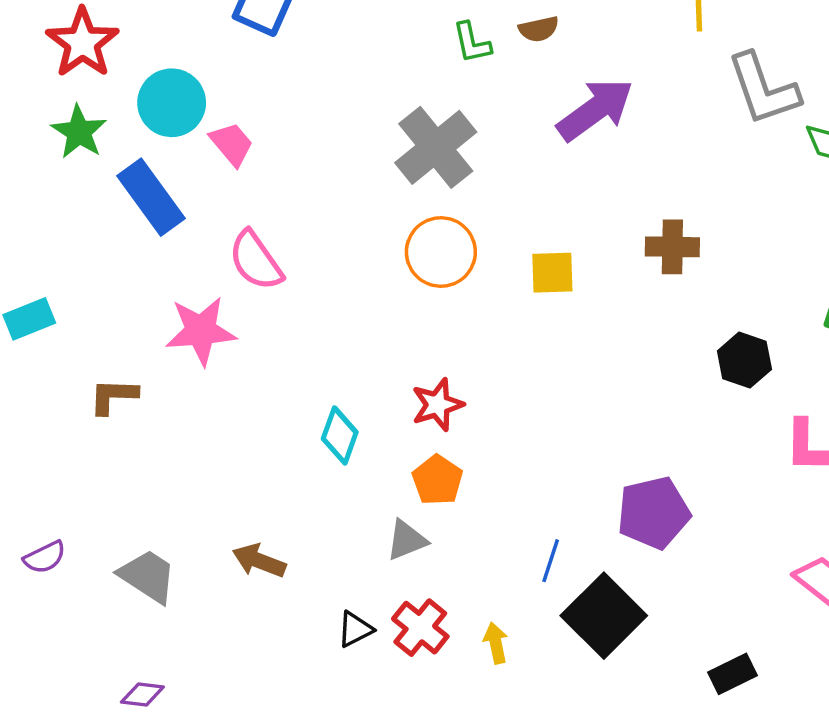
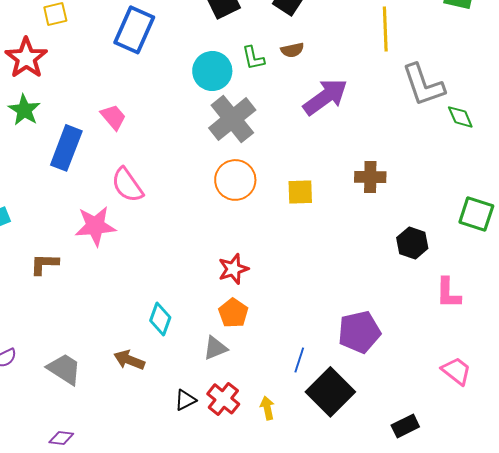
cyan circle: (172, 103) -> (212, 71), moved
blue rectangle: (151, 197) -> (66, 148), turned 57
cyan diamond: (340, 436) -> (160, 319), moved

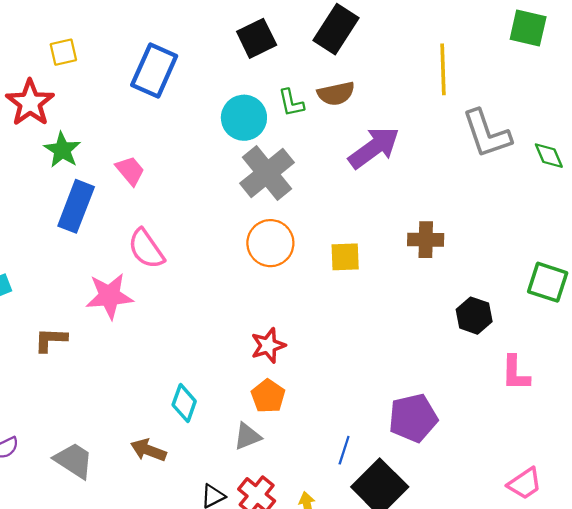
brown semicircle: (292, 50) -> (336, 94), size x1.4
green star: (24, 110) -> (62, 150), moved
green diamond: (460, 117) -> (549, 156), moved
pink trapezoid: (456, 371) -> (525, 484), moved, turned 108

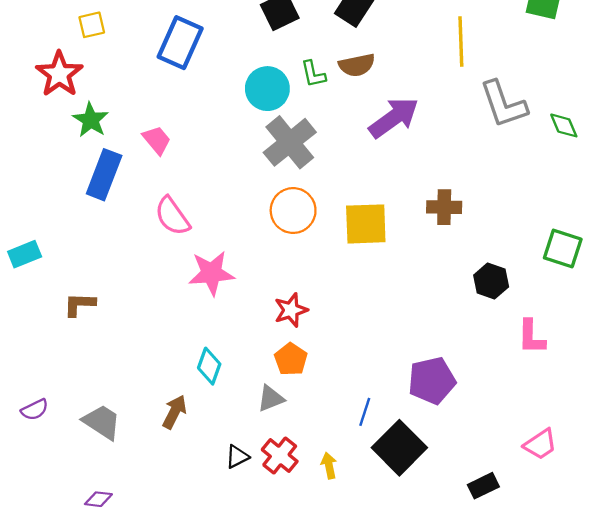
yellow square: (345, 257) -> (366, 224), size x1.5
pink star: (109, 296) -> (211, 273), moved
brown arrow: (148, 450) -> (175, 412), turned 96

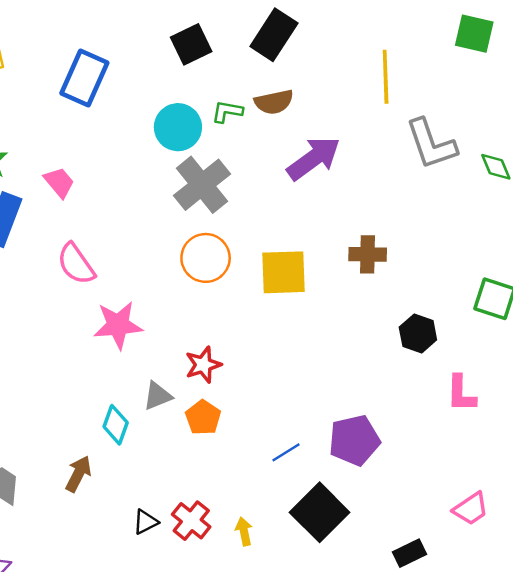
green L-shape: (313, 74) -> (227, 112), turned 112
gray triangle: (271, 398) -> (158, 396), moved
blue line: (365, 412) -> (286, 452), moved, turned 40

